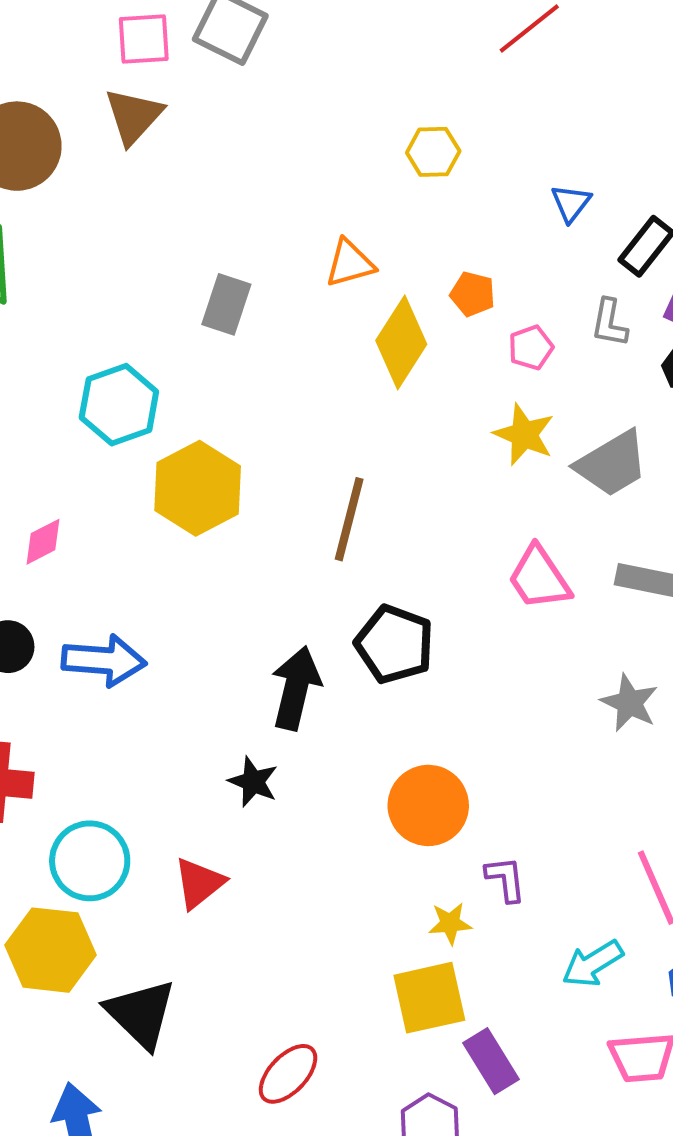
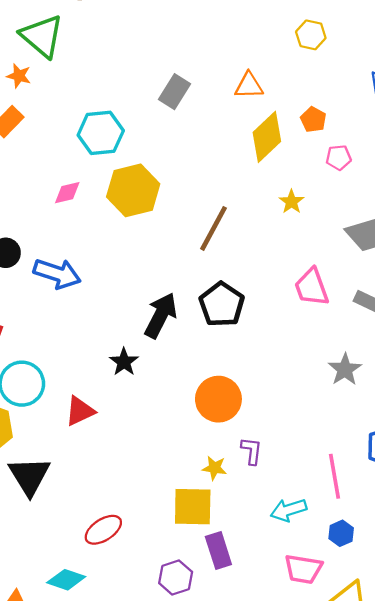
yellow star: (524, 434) -> (292, 202), moved, size x0.7
pink diamond: (43, 542) -> (67, 193), moved

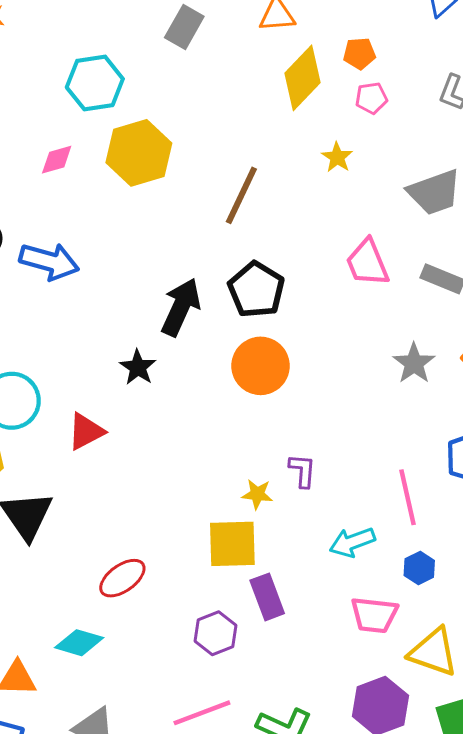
orange pentagon: (313, 120) -> (359, 53), turned -30
pink pentagon: (339, 158) -> (371, 98), moved
orange circle: (218, 399) -> (261, 366), moved

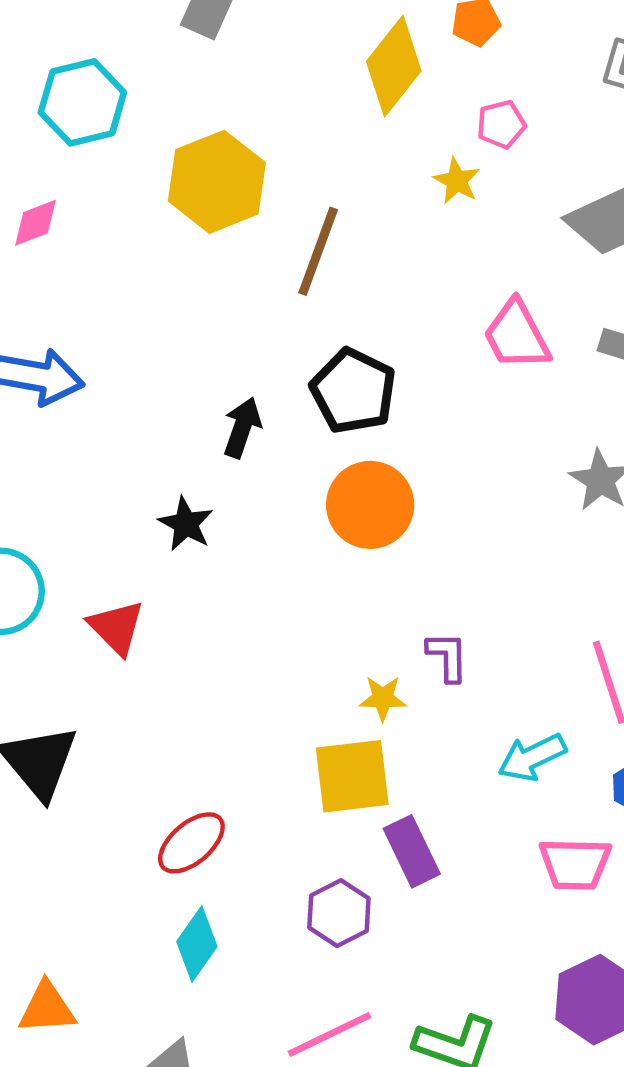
pink pentagon: (371, 98) -> (501, 124), moved
yellow hexagon: (139, 153) -> (217, 182), moved
black arrow: (181, 307) -> (242, 427), size x0.7
red triangle: (86, 431) -> (116, 627), turned -42
cyan diamond: (79, 643) -> (197, 944), moved, turned -66

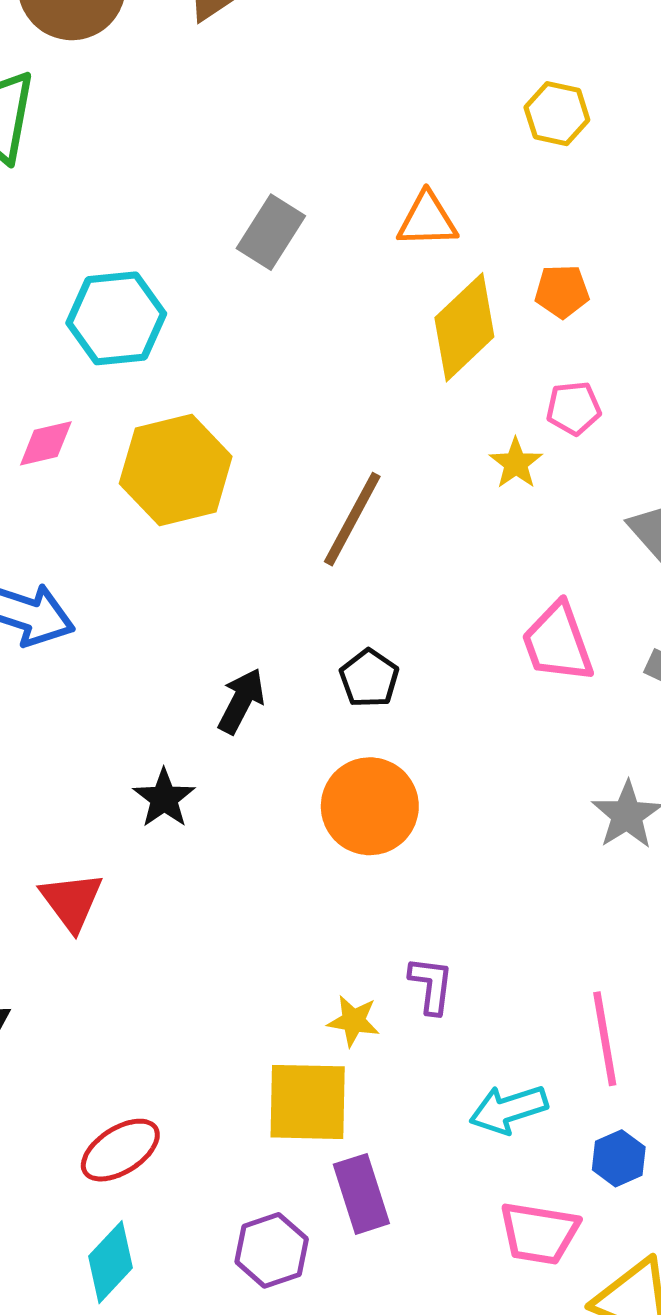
yellow hexagon: (217, 182) -> (176, 470), moved
black pentagon: (353, 391) -> (369, 678), size x0.6

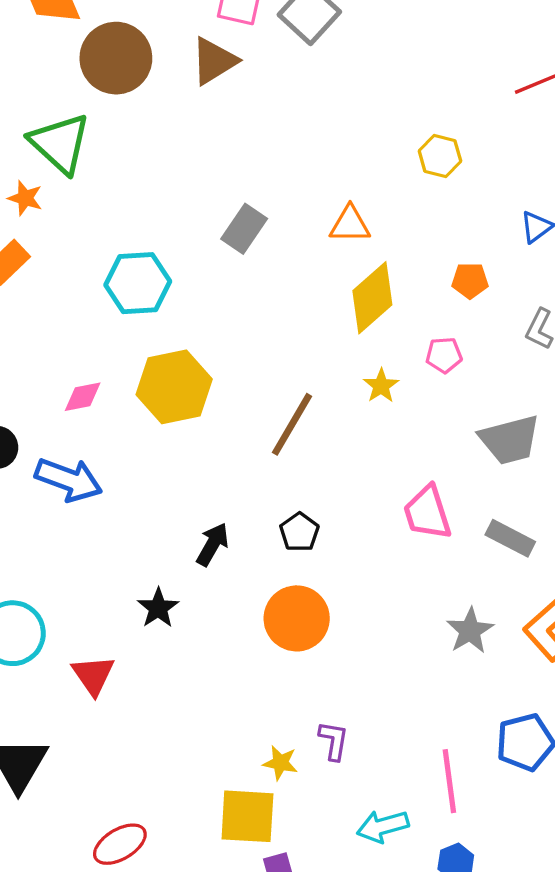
orange pentagon: (562, 291) -> (470, 280), moved
pink diamond: (46, 443) -> (83, 397), moved
yellow star: (516, 463) -> (381, 386), moved

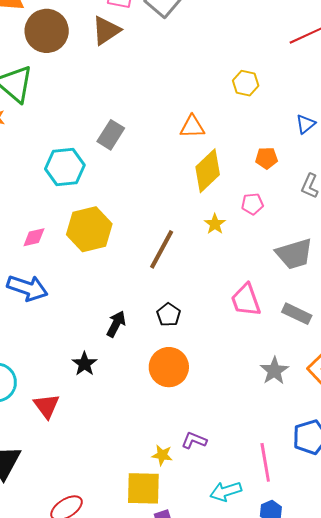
gray rectangle: (244, 229) -> (111, 135), moved
purple L-shape: (334, 741) -> (194, 440), turned -75

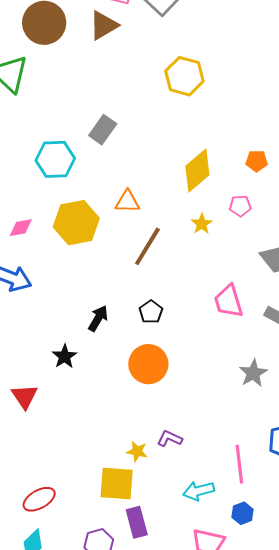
yellow hexagon: (246, 83) -> (184, 76), moved, size x1.5
orange triangle: (192, 127) -> (127, 202), moved

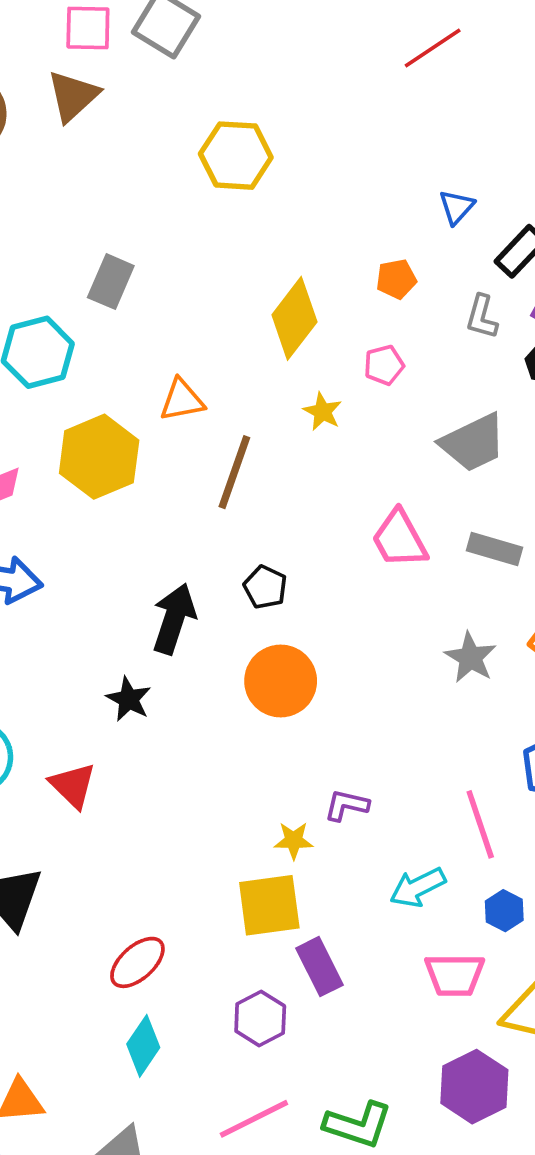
black arrow: (98, 318) -> (174, 619), size x1.4

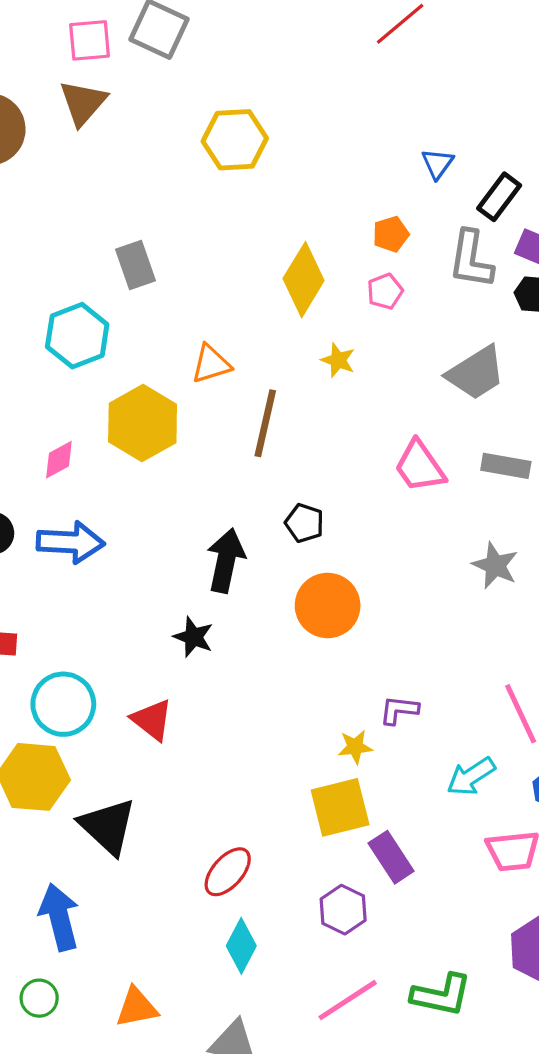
gray rectangle: (111, 282) -> (135, 265), turned -36
gray L-shape: (482, 317) -> (471, 259), size x1.5
pink pentagon: (384, 365) -> (385, 291), moved

